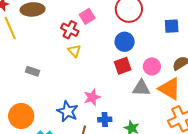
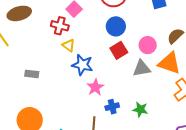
blue star: (68, 111) -> (82, 65), moved

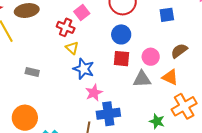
red square: (119, 50) -> (121, 59), turned 30
orange triangle: (169, 63) -> (170, 77), size x0.7
blue cross: (112, 107) -> (108, 114), size x1.6
green star: (140, 109) -> (157, 121), moved

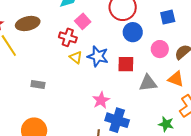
blue circle: (121, 34) -> (133, 32), moved
pink circle: (151, 57) -> (160, 49), moved
blue star: (84, 69) -> (98, 56), moved
blue cross: (108, 114) -> (117, 120), turned 30

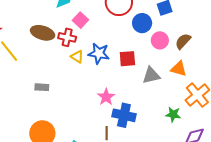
brown ellipse: (28, 24) -> (43, 33), moved, turned 35
blue circle: (133, 32) -> (142, 23), moved

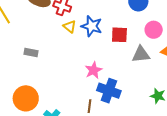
pink circle: (160, 40) -> (154, 30), moved

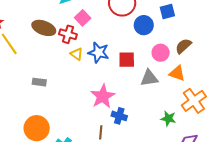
pink star: (94, 70) -> (103, 96), size x1.4
blue cross: (109, 91) -> (119, 116), size x0.7

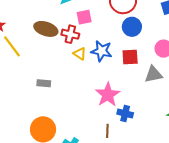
pink square: (83, 18) -> (84, 17), turned 35
blue circle: (144, 25) -> (132, 27), moved

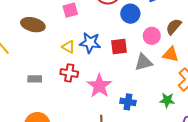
blue circle: (132, 27) -> (130, 14), moved
red cross: (70, 34) -> (69, 73), moved
blue cross: (125, 113) -> (128, 102), moved

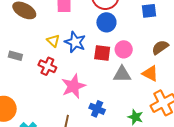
blue circle: (130, 14) -> (106, 22), moved
pink circle: (152, 36) -> (124, 49), moved
gray rectangle: (35, 79) -> (15, 56), moved

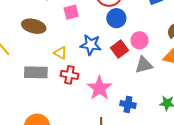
yellow triangle: (53, 41) -> (60, 53), moved
red square: (102, 53) -> (119, 49), turned -30
gray rectangle: (15, 56) -> (36, 72), size x1.6

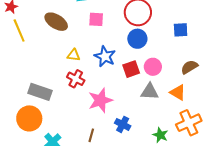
yellow triangle: (60, 53) -> (74, 55), turned -40
gray rectangle: (36, 72) -> (40, 92), moved

